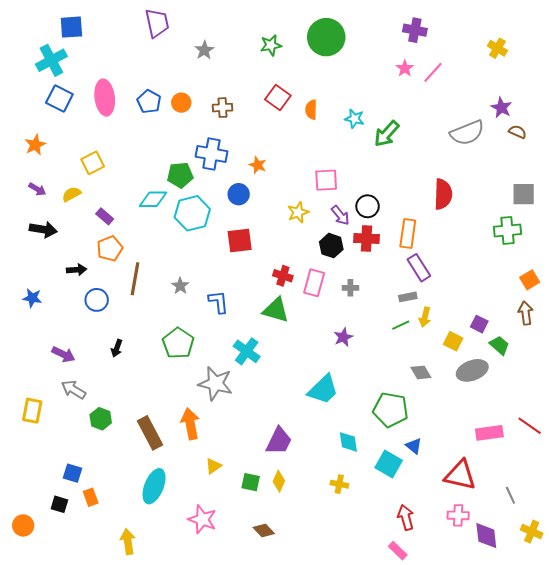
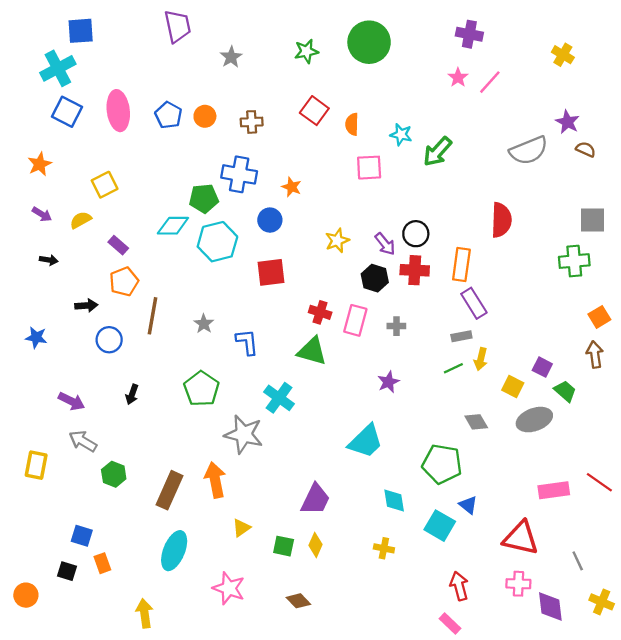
pink square: (326, 180) -> (369, 168), moved
black arrow: (43, 229) -> (49, 260), size x0.6
brown rectangle: (150, 433) -> (170, 490), turned 52

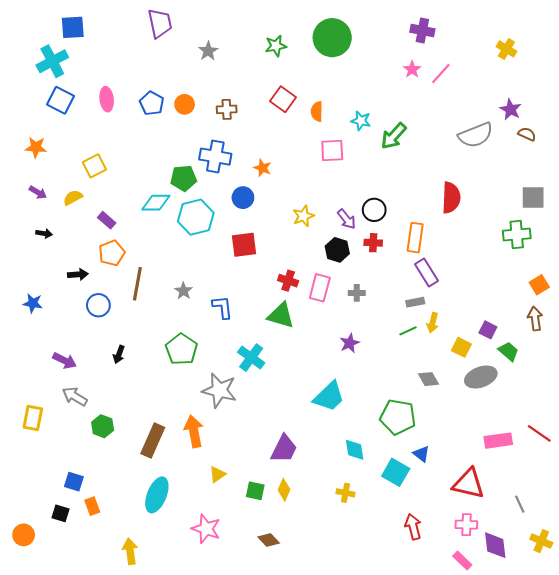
pink ellipse: (118, 111) -> (107, 99), size x0.7
orange star: (40, 164) -> (36, 147), turned 30
red cross: (415, 270) -> (373, 243), size x0.7
pink rectangle: (450, 624) -> (462, 561), moved

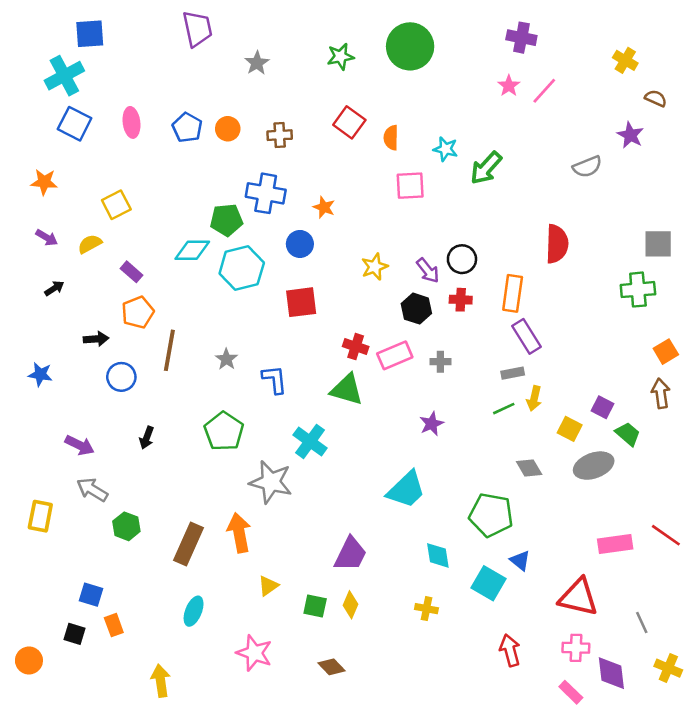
brown semicircle: (527, 134) -> (656, 98), moved
gray semicircle: (476, 135) -> (587, 167), size x0.7
black arrow: (44, 233) -> (54, 288), turned -42
pink rectangle: (320, 288) -> (395, 355), turned 52
cyan ellipse: (157, 495) -> (194, 611), size x0.7

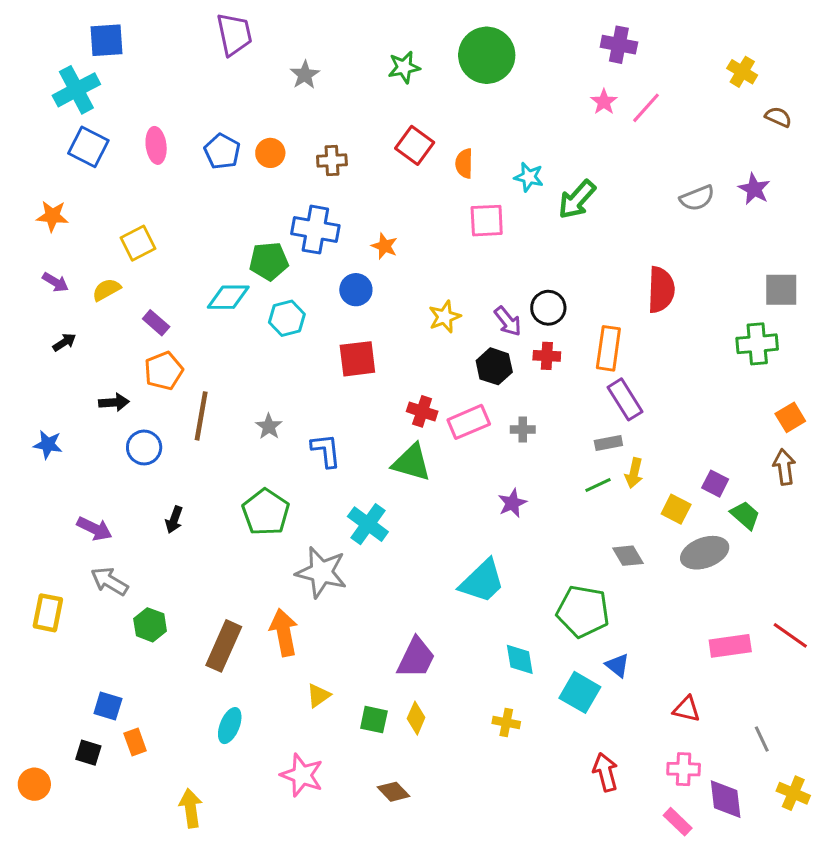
purple star: (630, 135) -> (754, 189), moved
cyan hexagon: (242, 268) -> (287, 318), size x0.7
red triangle: (578, 597) -> (687, 709), size x0.6

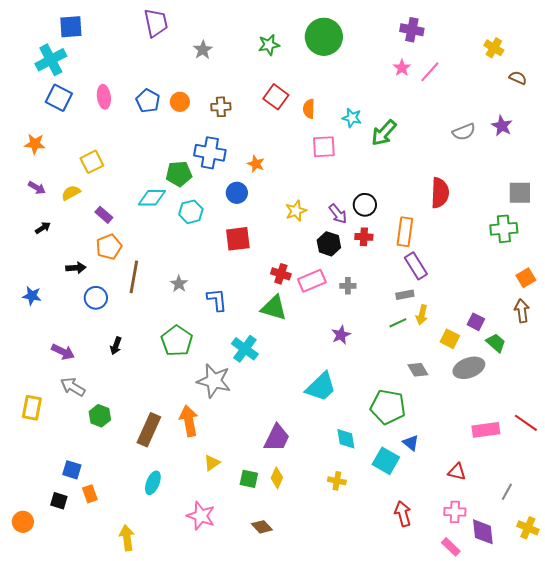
gray line: (762, 739) -> (507, 492), turned 54

